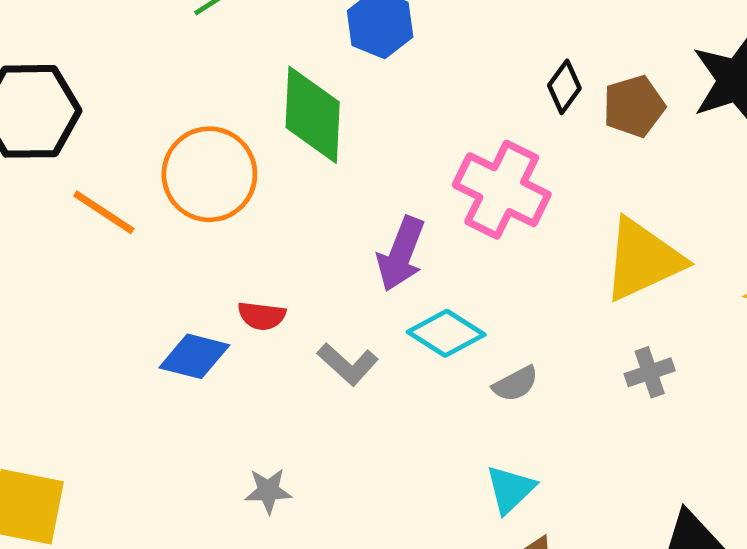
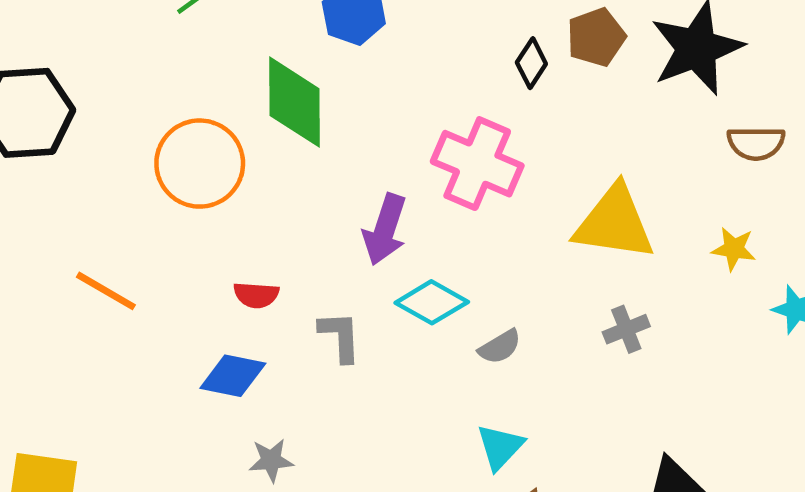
brown pentagon: (634, 106) -> (596, 37), moved
orange line: (104, 212) -> (106, 291), moved
yellow triangle: (643, 260) -> (614, 223), turned 36
blue diamond: (194, 356) -> (233, 376), moved
gray L-shape: (348, 364) -> (340, 336), turned -132

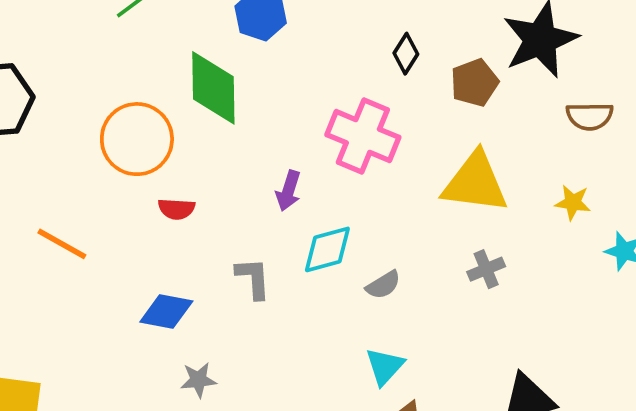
brown pentagon: (596, 37) -> (474, 83), moved
purple arrow: (385, 230) -> (288, 191), size x0.7
red semicircle: (256, 295) -> (177, 209), moved
cyan diamond: (432, 302) -> (327, 249), turned -44

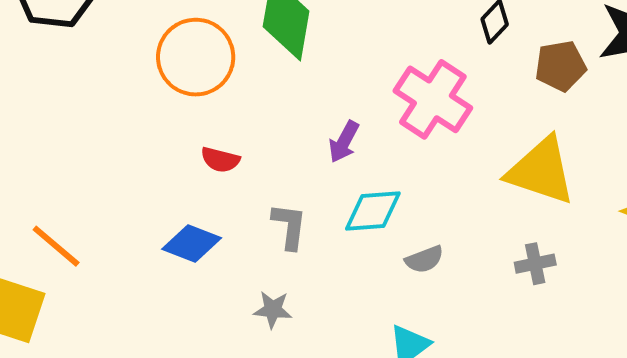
red semicircle: (177, 209) -> (220, 160), moved
orange line: (62, 244) -> (56, 246), moved
gray star: (198, 380) -> (273, 310), moved

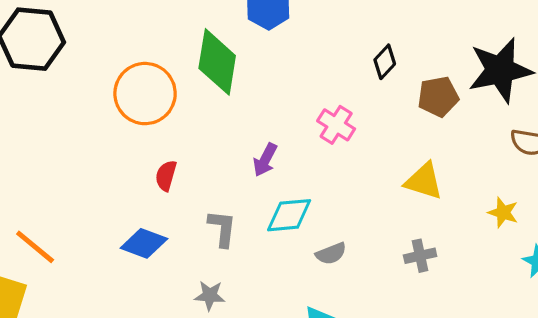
pink cross: (433, 99) -> (336, 125), size x0.6
red semicircle: (220, 160) -> (166, 176), turned 92
yellow triangle: (541, 171) -> (424, 181), size x0.7

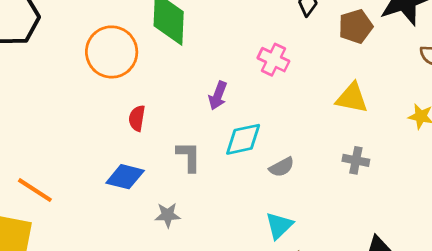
gray cross: (420, 256) -> (356, 160), turned 30
gray star: (210, 296) -> (168, 215), moved

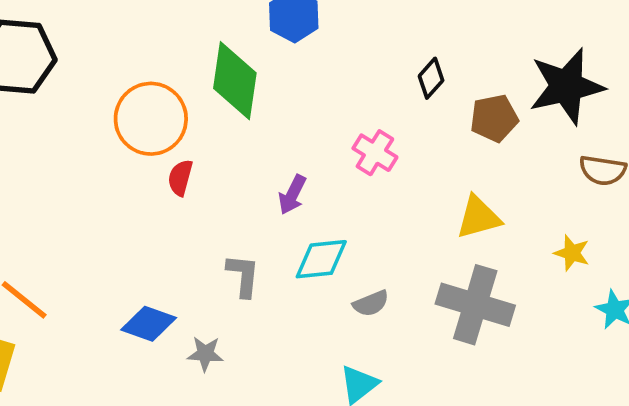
yellow triangle: (352, 98) -> (478, 217), turned -32
red semicircle: (137, 118) -> (180, 178), moved
gray cross: (356, 160) -> (475, 305), size x2.0
blue diamond: (125, 177) -> (149, 324), moved

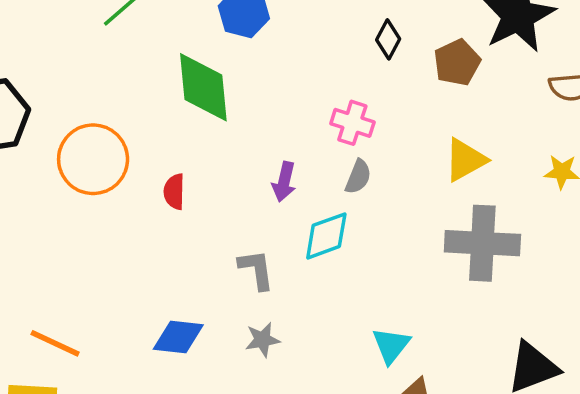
orange circle: (151, 119) -> (93, 159), moved
gray semicircle: (371, 303) -> (358, 177), moved, turned -32
gray star: (205, 354) -> (263, 340), moved

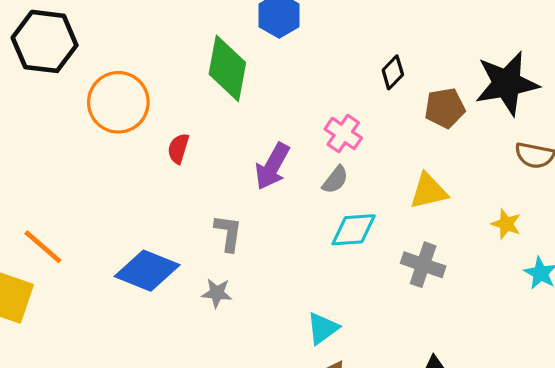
purple arrow: (284, 182) -> (272, 166), size x1.4
cyan diamond: (326, 236) -> (354, 230), moved
gray cross: (482, 243) -> (423, 265), size x0.7
blue diamond: (178, 337) -> (147, 271), size x1.4

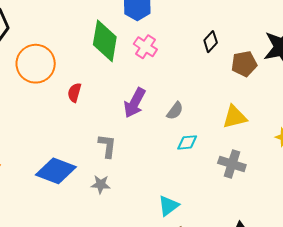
pink cross: (343, 133) -> (145, 47), moved
cyan diamond: (354, 230) -> (187, 142), size x0.7

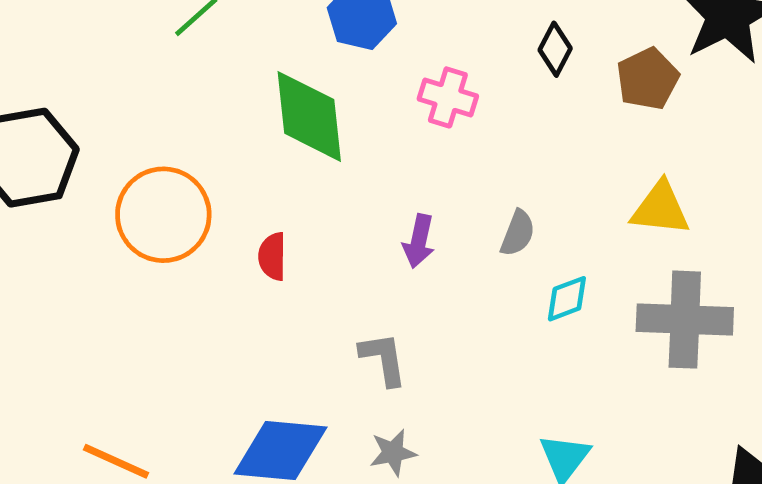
pink cross: (145, 47) -> (448, 97), moved
purple arrow: (135, 103) -> (419, 241), size x0.7
yellow triangle: (235, 117) -> (660, 209), turned 36
gray cross: (232, 164) -> (685, 320), size x1.4

